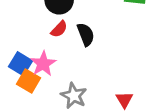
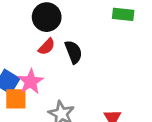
orange square: (29, 81) -> (16, 99), turned -30

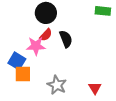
pink star: (31, 82) -> (36, 46), moved, turned 30

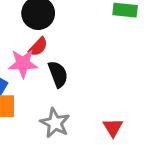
black semicircle: (66, 39) -> (58, 74), moved

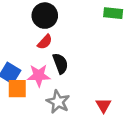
pink star: (23, 63) -> (39, 75), moved

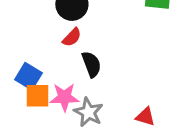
pink star: (39, 75) -> (64, 97), moved
red triangle: (103, 105) -> (145, 117), turned -42

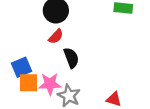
blue square: (28, 76) -> (22, 67), turned 36

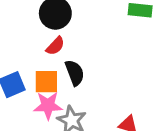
orange square: (29, 83) -> (46, 82), moved

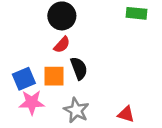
pink star: (48, 105) -> (32, 102), moved

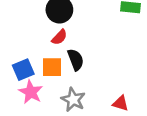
pink star: (32, 102) -> (31, 92), turned 30

